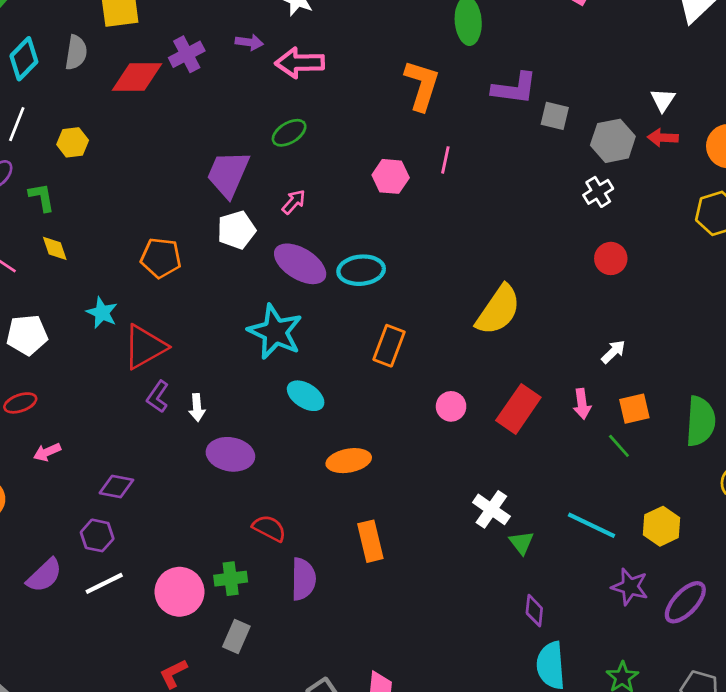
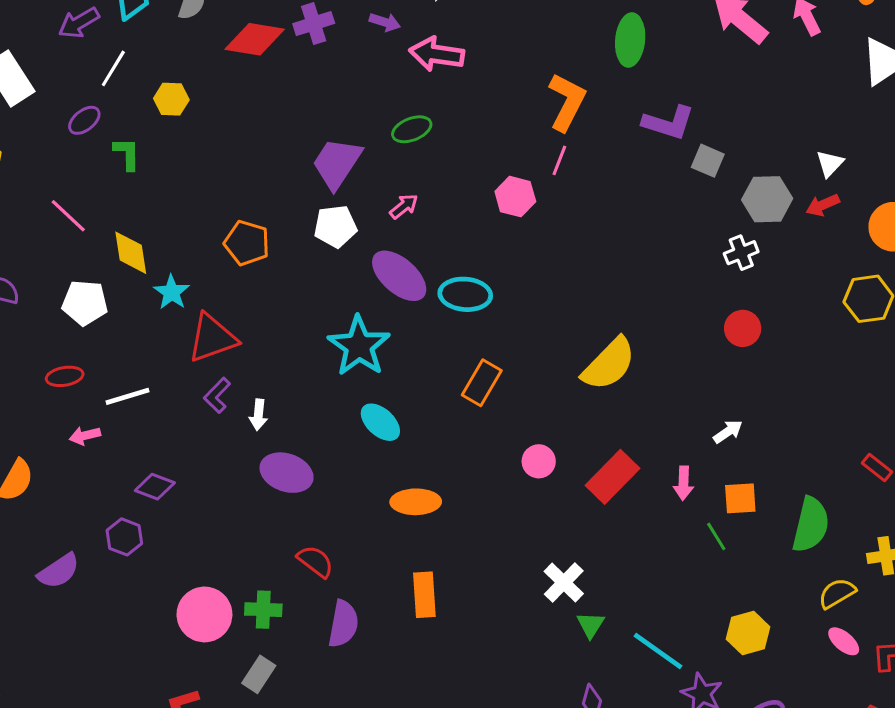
red arrow: (663, 138) -> (823, 205), turned -36
pink line: (445, 160) -> (559, 160), moved
yellow diamond: (55, 248) -> (131, 253), moved, size x1.4
cyan line: (592, 525) -> (658, 651), moved
white line: (104, 583) -> (128, 396), moved

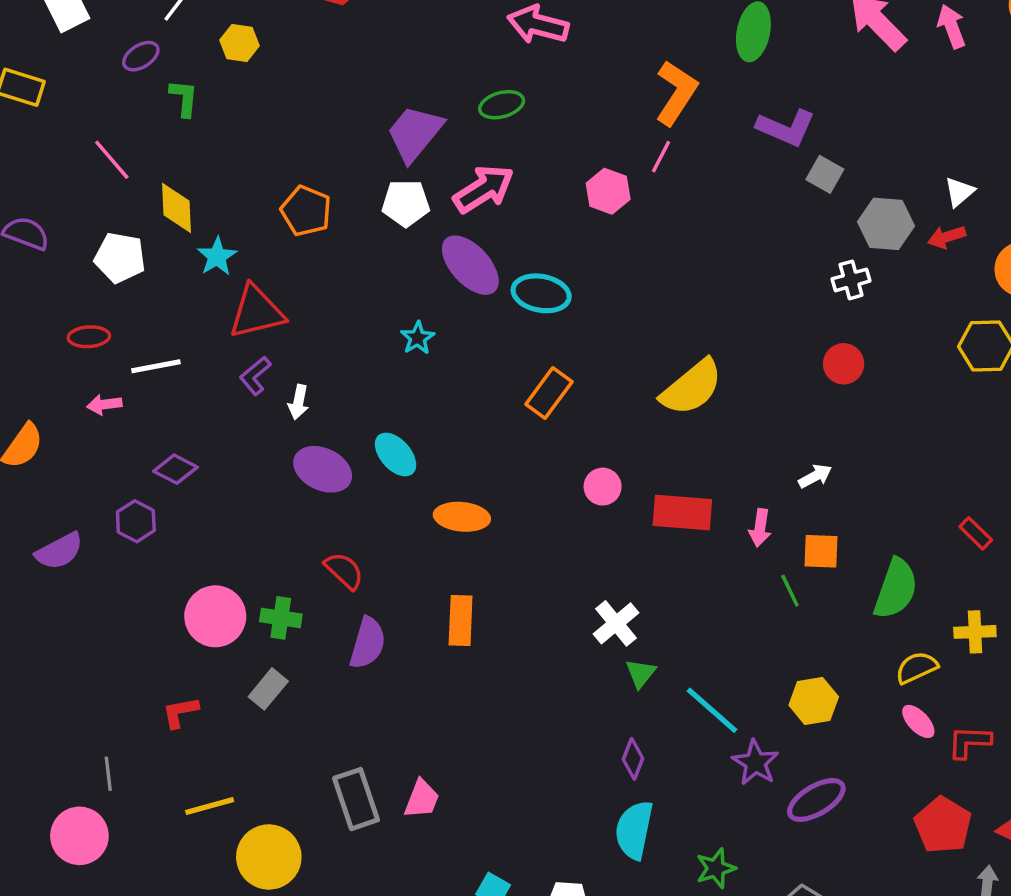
pink arrow: (404, 206) -> (484, 189), size x1.8
cyan star: (359, 346) -> (418, 338), size x0.5
cyan ellipse: (380, 422) -> (396, 454), moved
red rectangle: (612, 477) -> (682, 513), turned 44

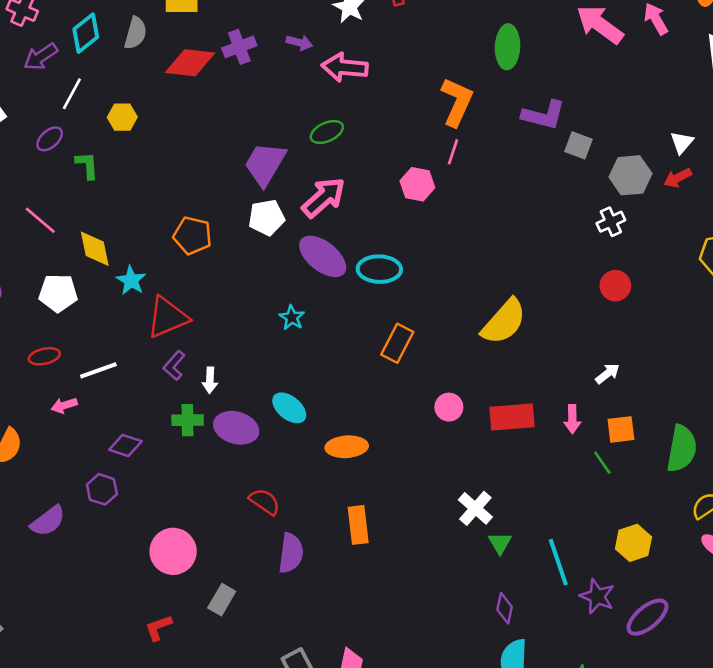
green cross: (281, 618) -> (188, 420), moved
cyan line: (712, 710) -> (558, 562), turned 39

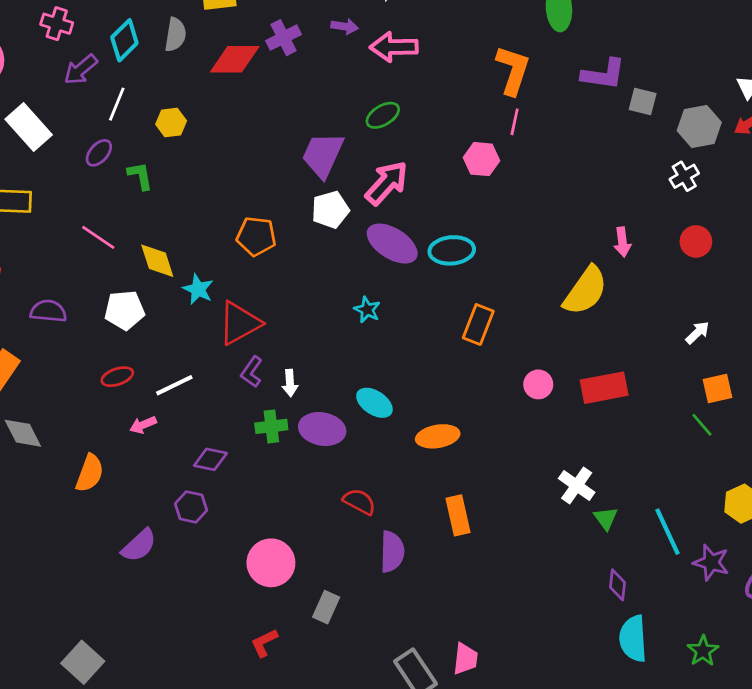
pink arrow: (572, 419) -> (622, 242), moved

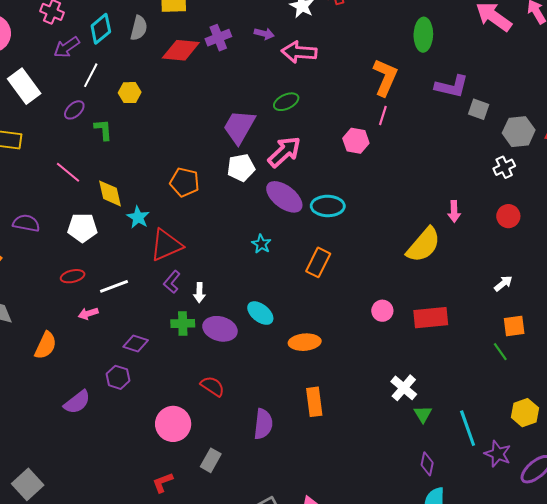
orange rectangle: (478, 324) -> (318, 262), moved
red semicircle: (359, 502) -> (212, 386), moved

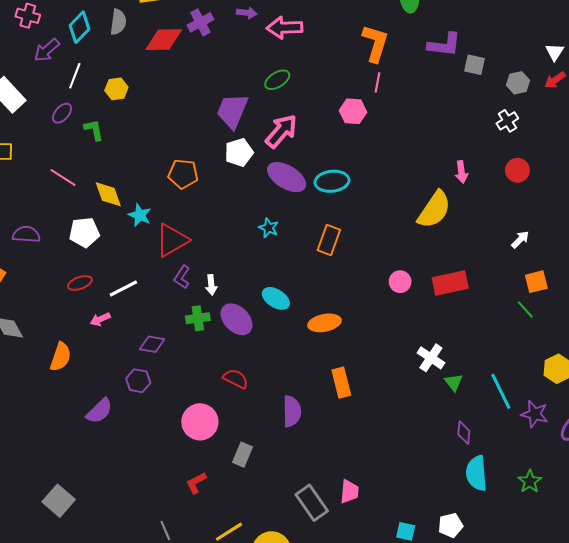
gray hexagon: (519, 132) -> (518, 83), size x0.7
purple ellipse: (220, 329) -> (237, 319), turned 36

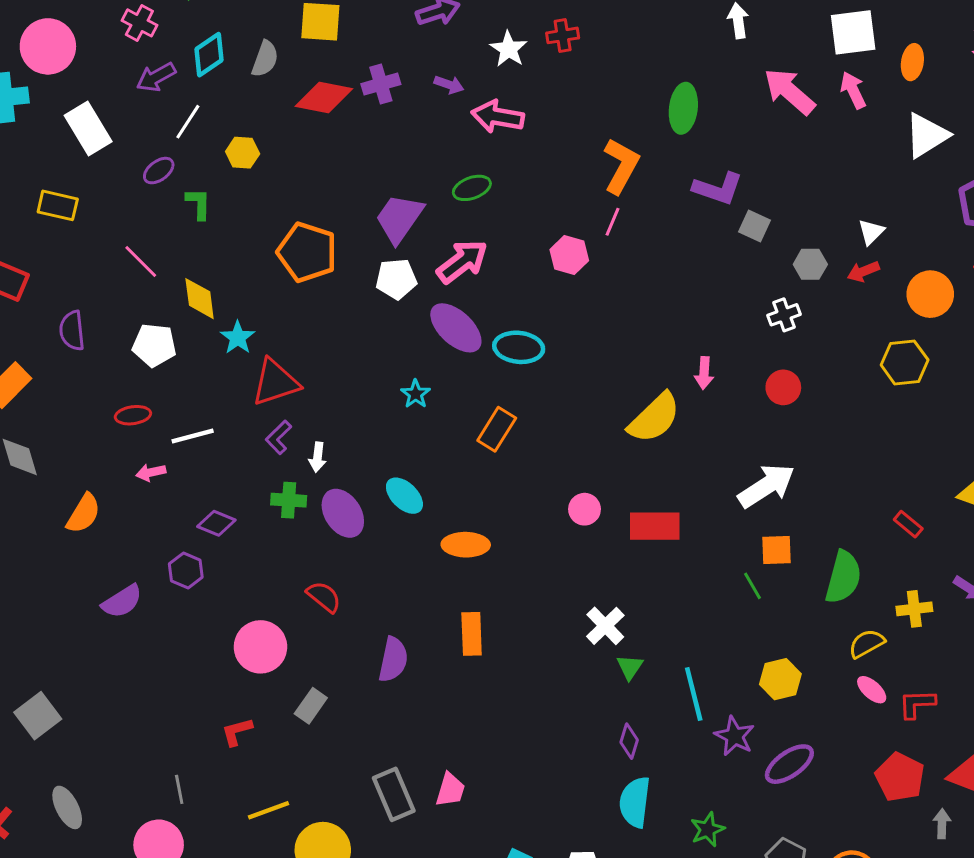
orange pentagon: (183, 174) -> (307, 252), moved, size x1.4
purple semicircle: (26, 234) -> (72, 331), turned -112
white arrow: (520, 240) -> (766, 486), size x2.0

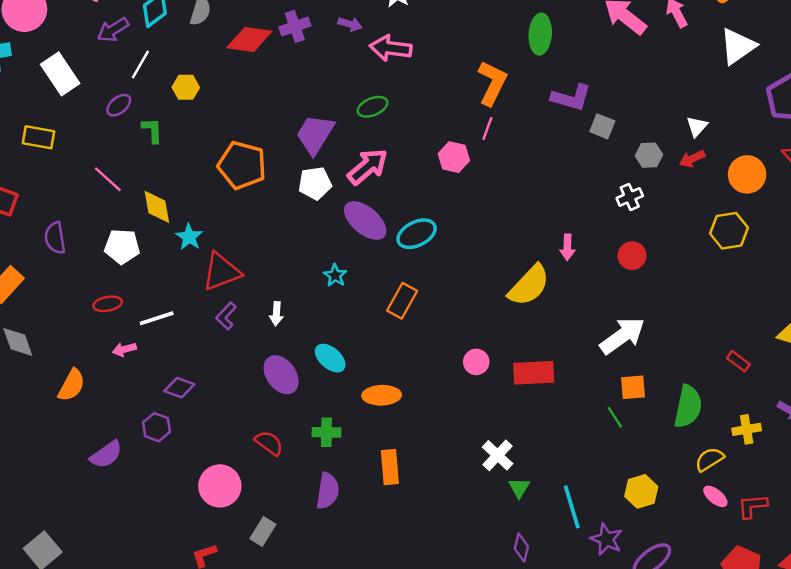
cyan ellipse: (519, 347) -> (417, 234), turned -30
white arrow: (318, 457) -> (276, 314), moved
green cross: (289, 500) -> (326, 432), moved

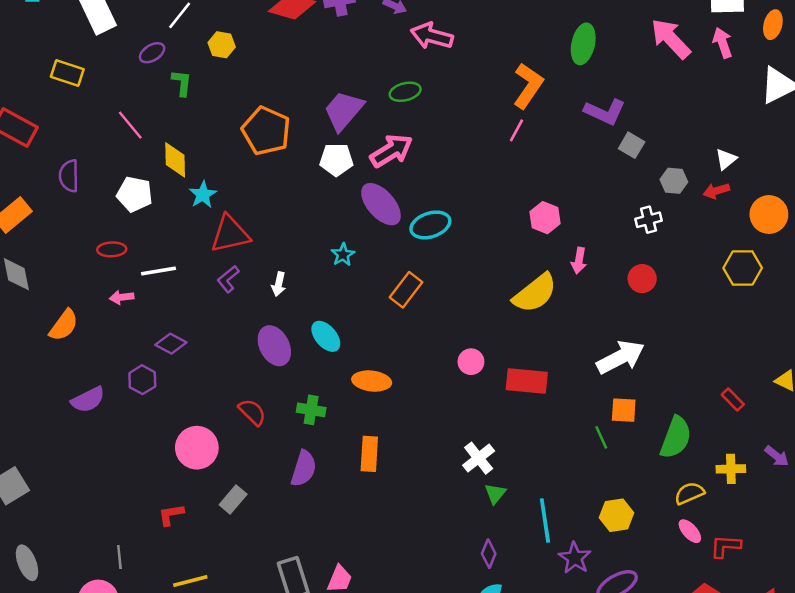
pink hexagon: (454, 157) -> (545, 218), moved

